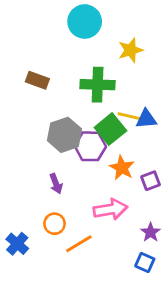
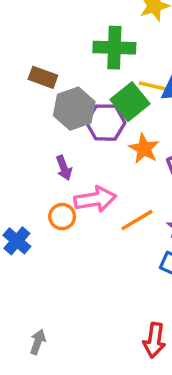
brown rectangle: (37, 80) -> (43, 77), moved
pink arrow: (110, 209) -> (95, 199), moved
orange line: (79, 244) -> (137, 220), moved

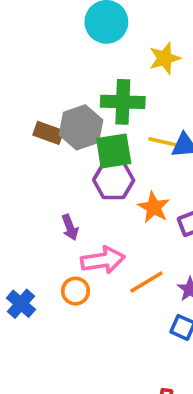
green square: (130, 102) -> (114, 151), moved, turned 30
gray hexagon: (74, 109) -> (81, 127), moved
orange circle: (62, 217) -> (75, 291), moved

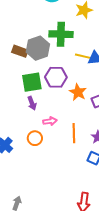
green square: (114, 151) -> (32, 82), moved
pink arrow: (103, 260) -> (50, 121), size x0.6
orange line: (146, 282) -> (74, 133), turned -60

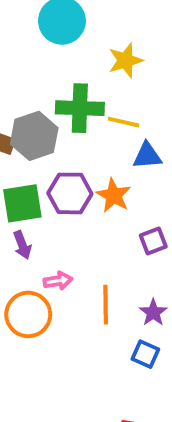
yellow line: (83, 56) -> (123, 122), moved
orange star: (78, 92) -> (114, 195), moved
orange circle: (35, 138) -> (28, 314), size x1.5

